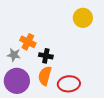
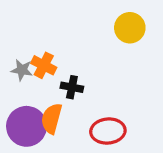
gray star: (14, 55) -> (22, 70), moved
orange semicircle: (45, 76) -> (52, 119), moved

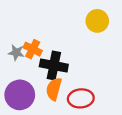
black cross: (72, 87) -> (54, 66), size x1.6
orange semicircle: (52, 119) -> (54, 89), moved

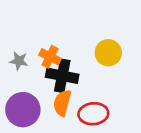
yellow circle: (97, 21) -> (108, 53), moved
orange cross: (33, 49) -> (50, 57), moved

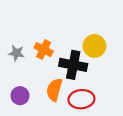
black cross: (62, 76) -> (73, 65), moved
purple circle: (23, 110) -> (20, 96), size x0.6

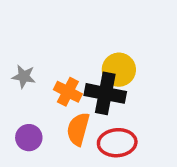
yellow circle: (94, 46) -> (119, 70), moved
orange cross: (44, 50) -> (68, 92), moved

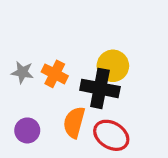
orange cross: (68, 92) -> (55, 74), moved
red ellipse: (117, 143) -> (111, 135), turned 36

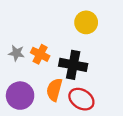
yellow circle: (113, 66) -> (86, 22), moved
purple circle: (27, 130) -> (20, 96), size x1.5

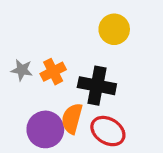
orange cross: (40, 54) -> (53, 72), turned 36
purple circle: (20, 96) -> (45, 129), moved

